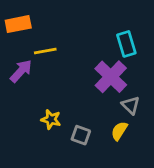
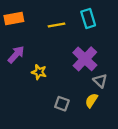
cyan rectangle: (126, 44) -> (88, 18), moved
yellow line: (45, 51) -> (56, 25), moved
yellow star: (51, 119) -> (39, 72), moved

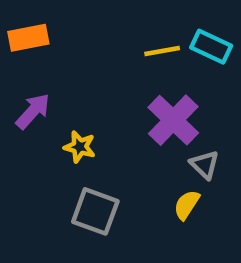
cyan rectangle: (88, 18) -> (211, 47), moved, turned -48
yellow line: (56, 25) -> (162, 51), moved
gray square: (62, 104) -> (95, 211), moved, size x1.5

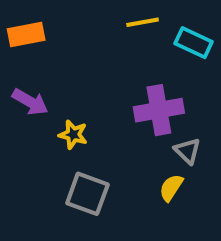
yellow line: (162, 51) -> (143, 22), moved
purple arrow: (33, 111) -> (30, 102), turned 78
purple cross: (173, 120) -> (159, 110), turned 36

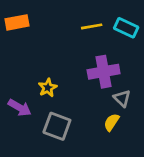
yellow line: (143, 22) -> (92, 26), moved
purple arrow: (30, 102) -> (20, 108), moved
yellow star: (73, 135) -> (48, 88), turned 30

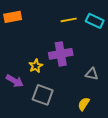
purple cross: (104, 72) -> (61, 54), moved
gray triangle: (122, 98) -> (92, 74), turned -32
yellow semicircle: (112, 122) -> (84, 104), moved

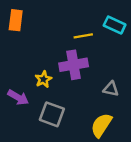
orange rectangle: (13, 17) -> (16, 20), turned -72
yellow line: (69, 20) -> (83, 36), moved
yellow semicircle: (84, 104) -> (101, 125), size x1.5

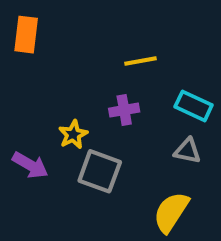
cyan rectangle: (115, 25) -> (194, 106), moved
purple cross: (74, 65) -> (124, 110), size x0.6
gray square: (52, 114) -> (100, 171), moved

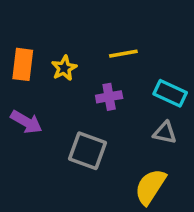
orange rectangle: (26, 35) -> (23, 64), moved
yellow star: (73, 135) -> (64, 68), moved
purple arrow: (30, 165) -> (26, 122), moved

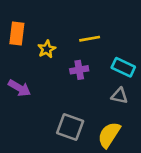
orange rectangle: (23, 64) -> (17, 34), moved
gray square: (87, 151) -> (70, 127), moved

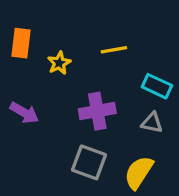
purple cross: (79, 70) -> (97, 111), moved, size x1.5

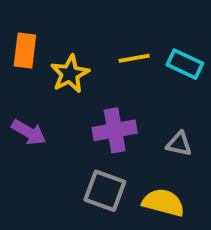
yellow star: (59, 63) -> (70, 74), size x1.4
cyan rectangle: (157, 86) -> (185, 64), moved
yellow semicircle: (139, 172) -> (163, 203), turned 72

